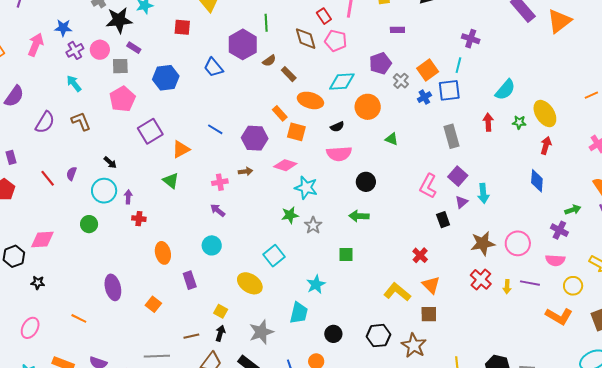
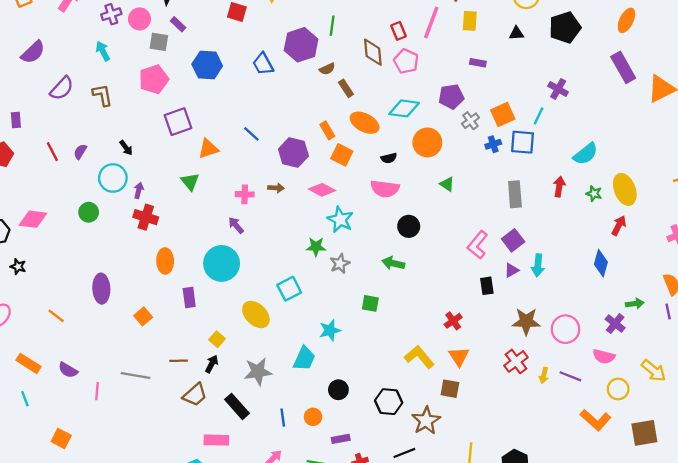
red cross: (139, 219) -> (146, 217), size x1.5
cyan circle: (212, 245) -> (222, 263), size x1.6

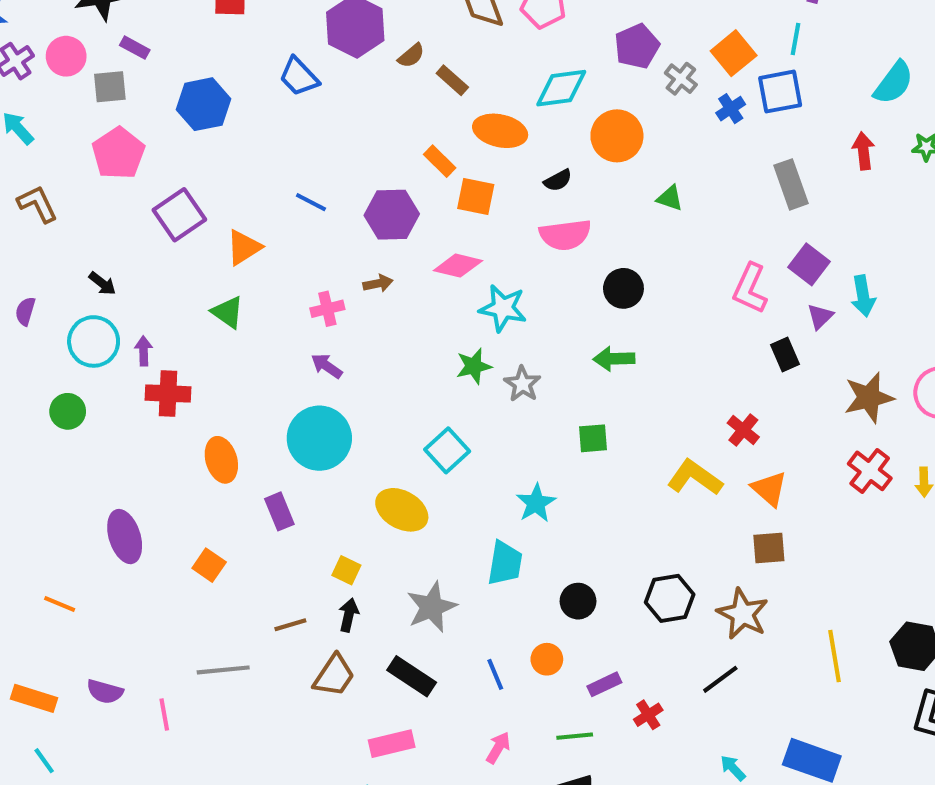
yellow L-shape: (419, 357) -> (695, 478), moved

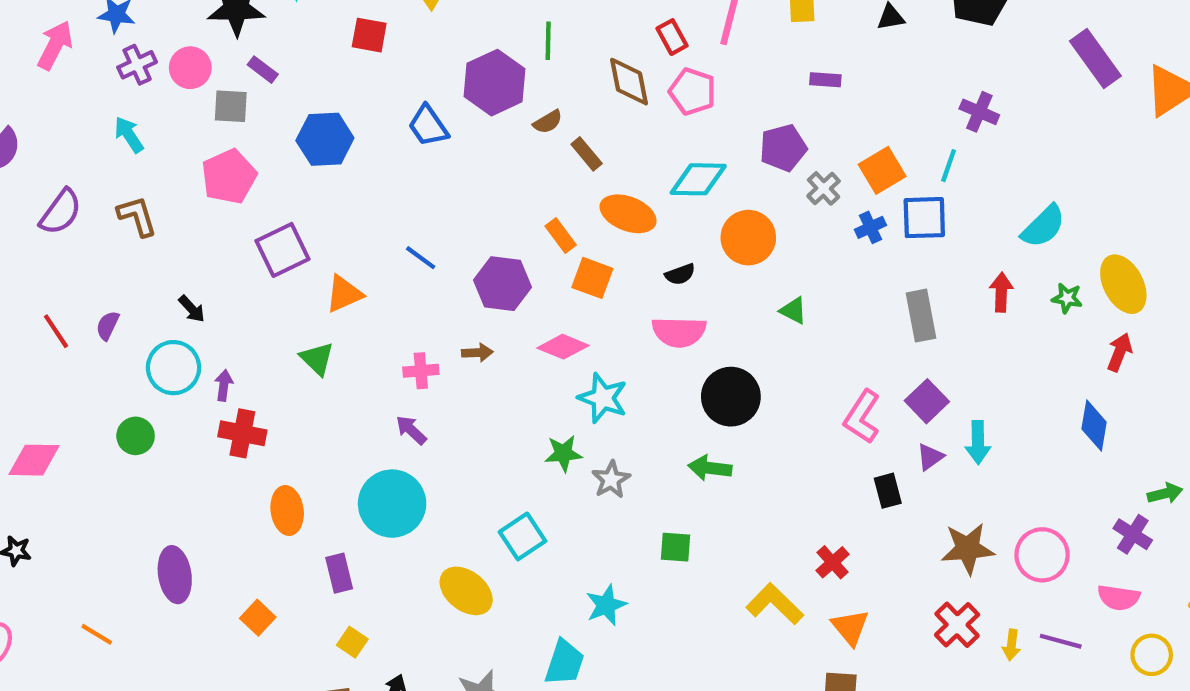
black circle: (623, 288) -> (731, 397), size x1.4
yellow square: (346, 570) -> (352, 642), moved

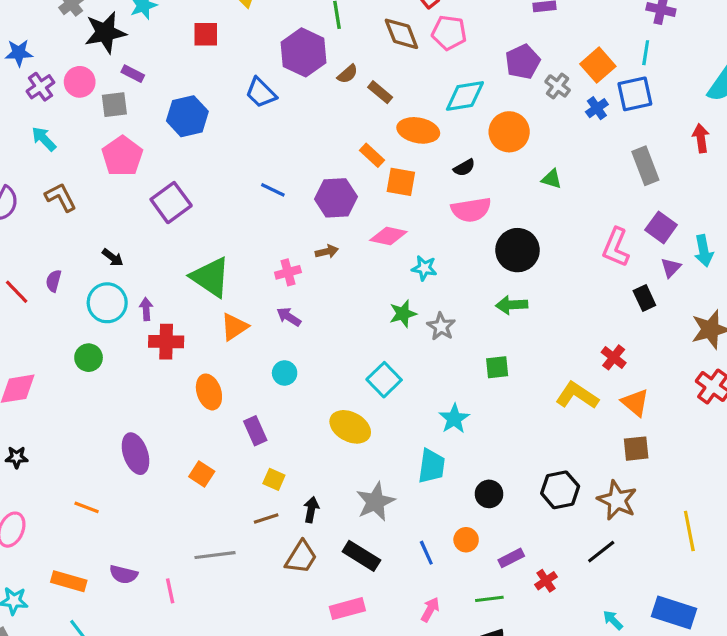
orange triangle: (344, 294) -> (234, 327), moved
green triangle: (317, 359) -> (211, 277), size x1.6
cyan star: (603, 398) -> (424, 268), size x0.7
cyan circle: (392, 504) -> (285, 373), size x0.5

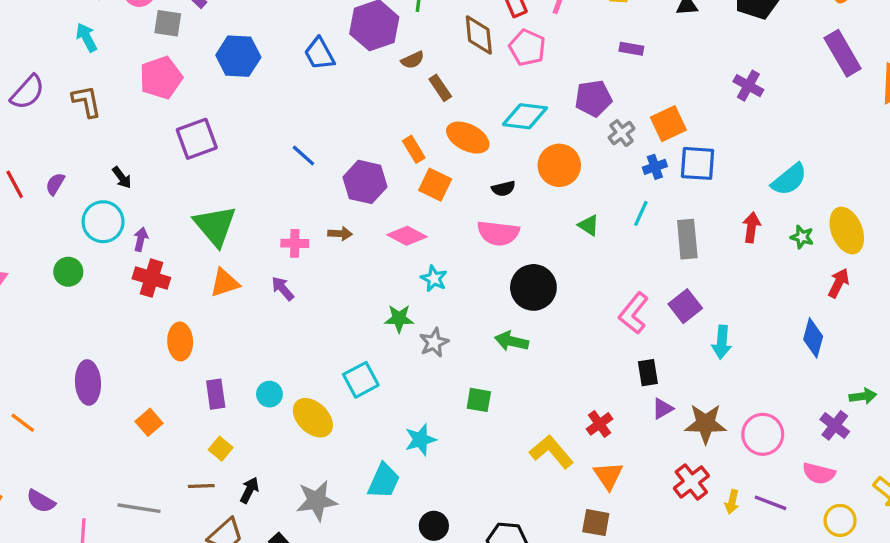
cyan line: (646, 53) -> (641, 213), moved
purple triangle: (671, 268) -> (662, 409), moved
cyan circle: (285, 373) -> (269, 394), moved

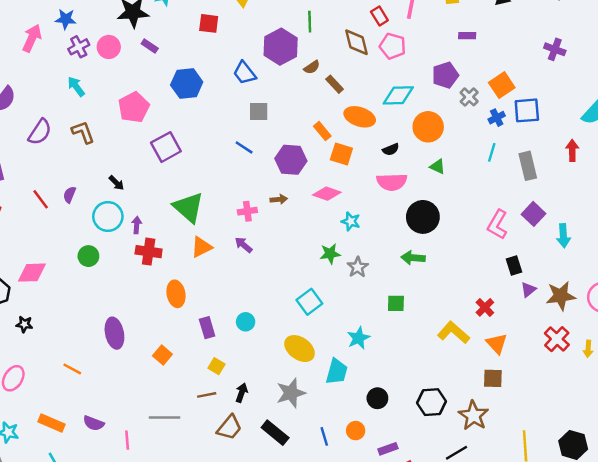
gray square: (168, 23) -> (259, 111), moved
green triangle: (589, 225) -> (438, 167), moved
yellow ellipse: (313, 418) -> (300, 349), moved

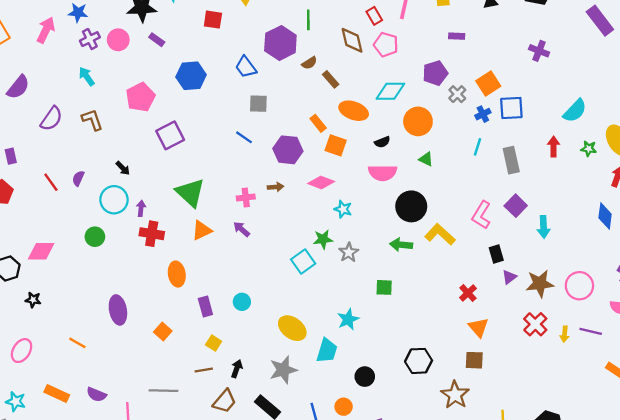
cyan square: (309, 302) -> (303, 261), moved
yellow L-shape: (454, 333) -> (440, 234), moved
black hexagon: (432, 402) -> (419, 361), moved

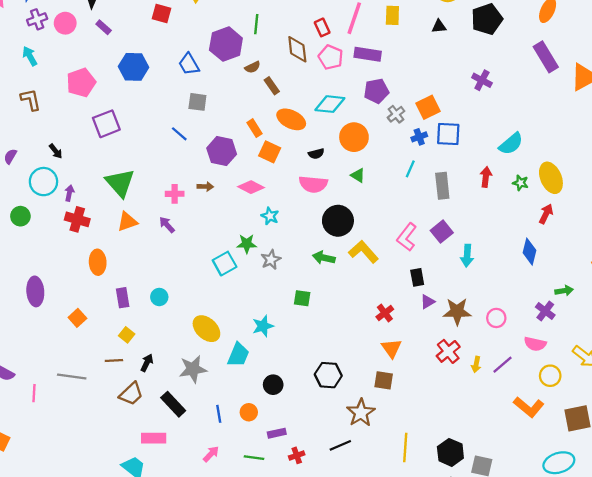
purple rectangle: (457, 36) -> (368, 54), moved, size x1.6
pink circle: (579, 286) -> (496, 318), size x0.7
purple line: (591, 331) -> (502, 365), turned -60

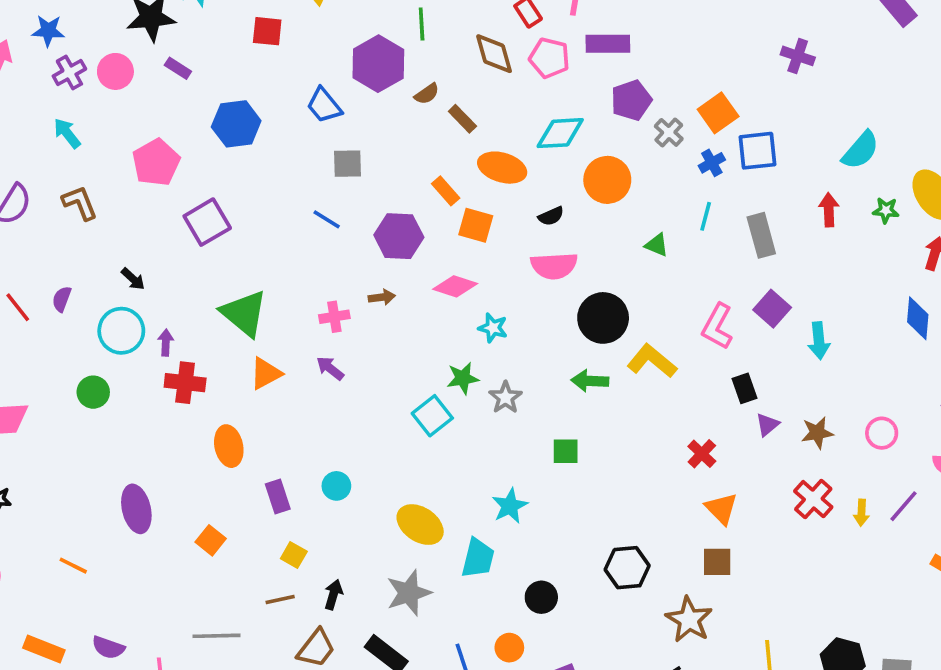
green triangle: (358, 175) -> (657, 245), moved
brown star: (457, 311) -> (817, 433), size x0.7

